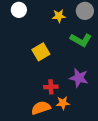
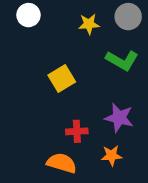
orange star: (63, 103) -> (112, 155), moved
orange semicircle: (41, 108) -> (62, 163), turned 36

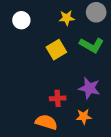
white circle: (29, 15) -> (21, 20), moved
yellow square: (62, 78) -> (56, 50), moved

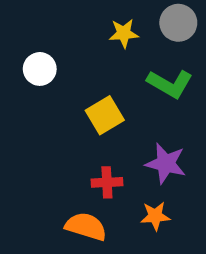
white circle: (21, 20) -> (40, 69), moved
yellow square: (56, 50) -> (105, 115), moved

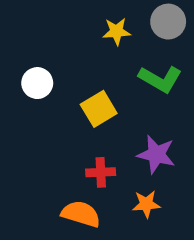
white circle: (40, 69) -> (37, 83), moved

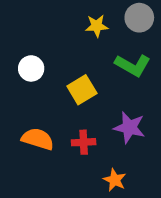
orange star: (146, 204) -> (115, 180), moved, turned 30
orange semicircle: (81, 214) -> (38, 139), moved

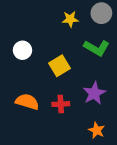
purple star: (129, 127) -> (94, 93), turned 30
orange star: (115, 180) -> (97, 130), moved

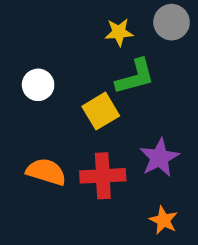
green L-shape: (97, 48) -> (135, 77), moved, turned -45
red cross: (61, 104) -> (103, 176), size x1.5

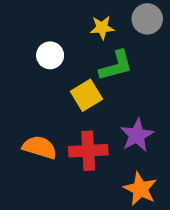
white circle: (38, 85) -> (50, 55), moved
orange star: (163, 220) -> (140, 189), size x1.4

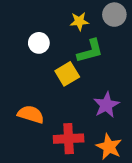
red cross: (88, 151) -> (69, 139), moved

